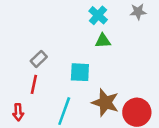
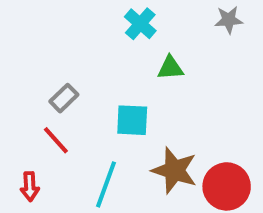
cyan cross: (98, 15) -> (140, 24), moved
red line: (34, 84) -> (56, 140), turned -54

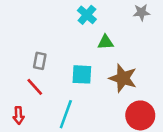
gray rectangle: (64, 98) -> (40, 61), turned -35
brown star: (174, 170) -> (123, 78), moved

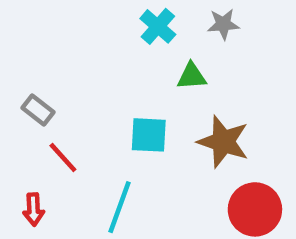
gray star: (142, 12) -> (223, 24), moved
gray rectangle: (40, 61) -> (38, 110), moved, turned -63

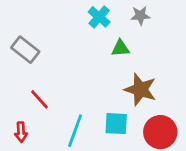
gray rectangle: (38, 110) -> (25, 50), moved, size x1.4
cyan square: (149, 135) -> (116, 124), moved

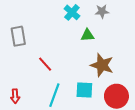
gray rectangle: (25, 50) -> (18, 36), turned 42
red line: (39, 99) -> (45, 64), moved

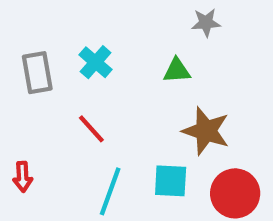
cyan cross: (72, 12) -> (96, 62), moved
red arrow: (15, 96) -> (23, 177), moved

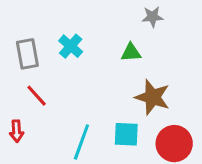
red line: (91, 129) -> (37, 96), moved

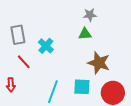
gray star: (153, 17) -> (90, 15), moved
cyan cross: (71, 46) -> (46, 46), moved

